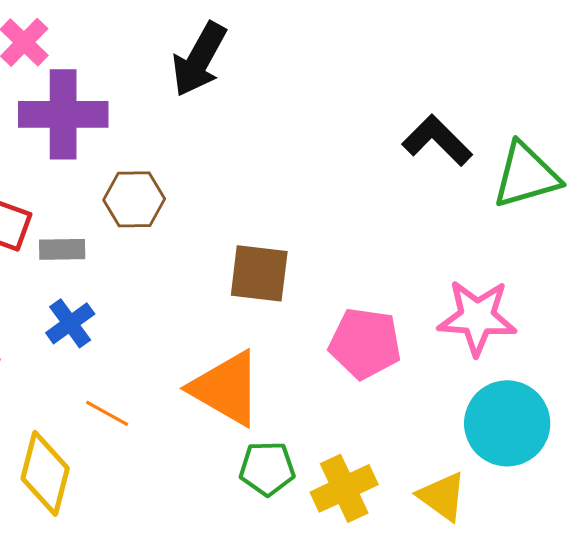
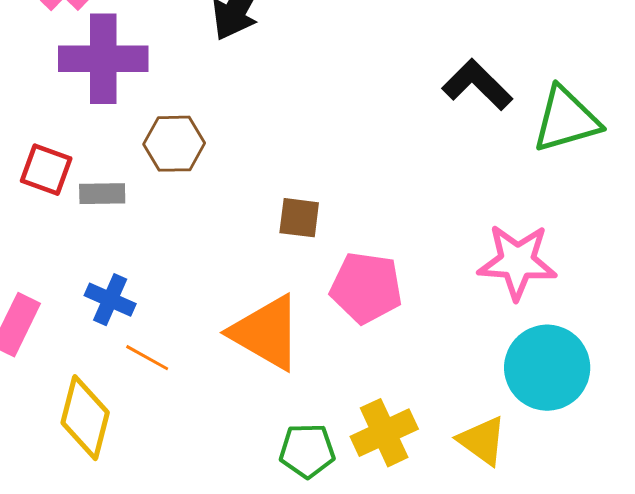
brown square: (259, 273) -> (299, 218), size x0.7
blue cross: (70, 323) -> (110, 300), moved, turned -30
pink pentagon: (365, 343) -> (366, 288), moved
green pentagon: (267, 468) -> (307, 451), moved

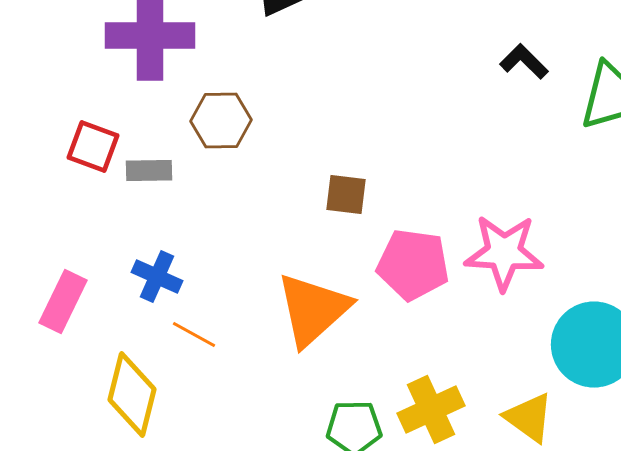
black L-shape: (477, 85) -> (524, 62), size x0.7
pink star: (517, 262) -> (504, 252), moved
orange triangle: (266, 333) -> (313, 310), turned 48

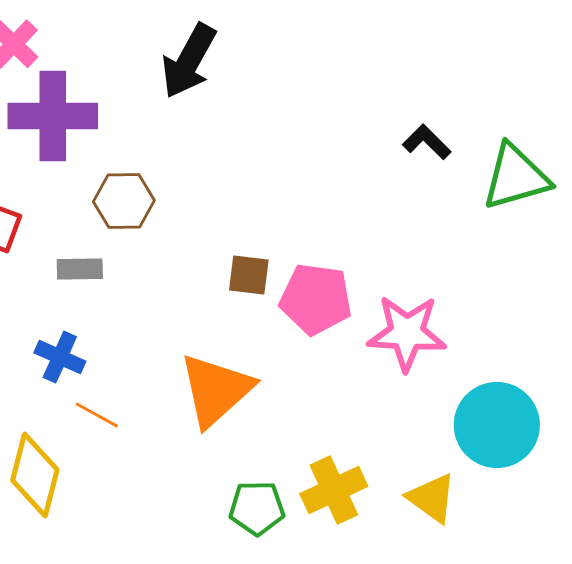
gray rectangle: (149, 170) -> (80, 269), moved
pink pentagon: (413, 264) -> (316, 299), moved

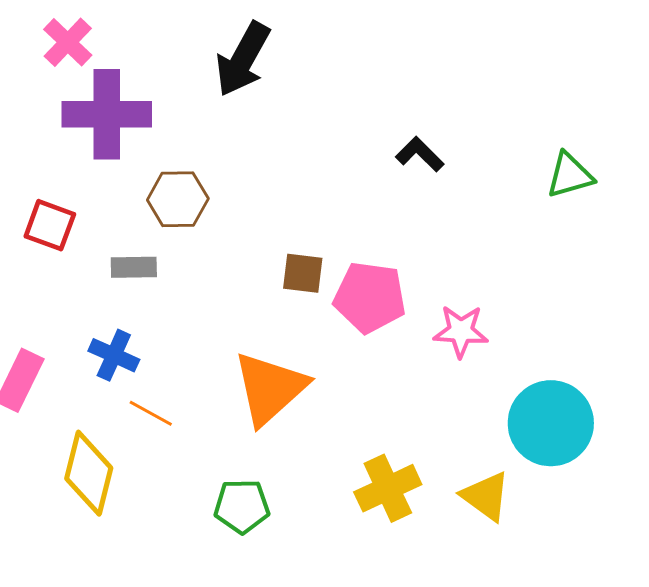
black L-shape: (427, 142) -> (420, 154), moved
green triangle: (516, 177) -> (570, 175), size x0.7
pink star: (407, 333) -> (461, 331), size x0.7
green pentagon: (257, 508) -> (242, 506), moved

